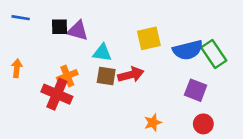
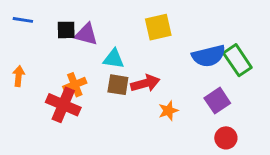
yellow square: (149, 38) -> (158, 27), moved
purple square: (196, 90) -> (217, 101), turned 35
orange star: (153, 123) -> (168, 111), moved

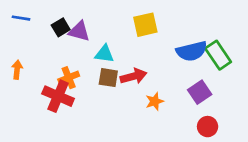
black square: (66, 30) -> (61, 27), turned -30

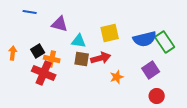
blue line: (21, 18) -> (30, 12), moved
yellow square: (145, 25) -> (110, 33), moved
black square: (61, 27) -> (38, 51), moved
orange cross: (69, 78) -> (52, 59), turned 35

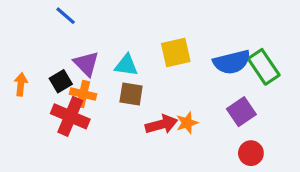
blue line: (30, 12) -> (66, 16), moved, turned 32
purple triangle: (60, 24) -> (86, 64), moved, turned 30
red arrow: (101, 58) -> (161, 124), moved

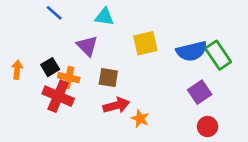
purple triangle: (86, 64) -> (87, 46), moved
cyan triangle: (126, 65) -> (104, 17), moved
orange star: (187, 123) -> (140, 119), moved, turned -30
red arrow: (161, 124) -> (116, 105), moved

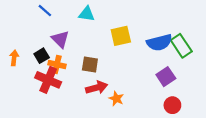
purple triangle: (87, 46) -> (60, 39), moved

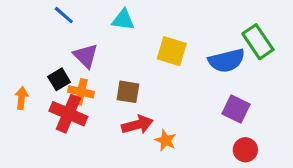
yellow square: (121, 36) -> (172, 51), turned 30
green rectangle: (181, 46) -> (258, 42), moved
orange arrow: (14, 58) -> (21, 98), moved
purple square: (166, 77) -> (236, 109), turned -30

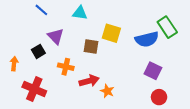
orange cross: (81, 92) -> (66, 67), moved
brown square: (128, 92) -> (91, 46), moved
red cross: (68, 114) -> (34, 89), moved

